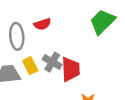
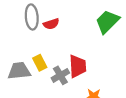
gray ellipse: (17, 36) -> (32, 17), moved
gray cross: (52, 62) -> (60, 75), moved, turned 30

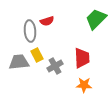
gray ellipse: (32, 17) -> (30, 31), moved
red trapezoid: (78, 66) -> (82, 58), moved

